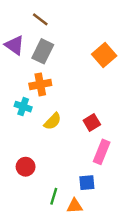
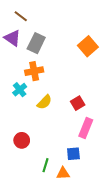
brown line: (40, 19) -> (21, 16), moved
cyan cross: (23, 107) -> (20, 90), turned 32

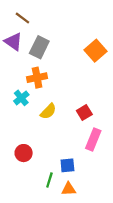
blue square: (73, 154) -> (67, 165), moved

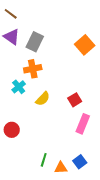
brown line: (22, 18) -> (11, 14), moved
red circle: (24, 153) -> (12, 130), moved
blue square: (67, 165) -> (80, 162), moved, turned -32

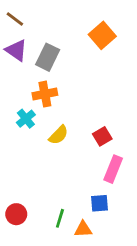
orange square: (85, 45) -> (102, 35), moved
red circle: (12, 130) -> (16, 214), moved
blue square: (80, 162) -> (99, 203), moved, turned 32

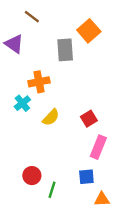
brown line: (15, 19) -> (32, 17), moved
gray rectangle: (48, 57) -> (65, 50), moved, turned -30
red circle: (16, 214) -> (32, 176), moved
orange triangle: (83, 229) -> (102, 199), moved

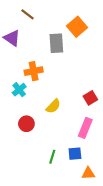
yellow semicircle: (51, 117) -> (53, 106), moved
red square: (89, 119) -> (90, 98), moved
red circle: (32, 176) -> (26, 124), moved
green line: (52, 190) -> (52, 157), moved

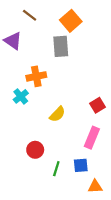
orange square: (77, 27) -> (71, 21), moved
red circle: (26, 124) -> (35, 150), moved

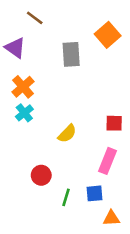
orange square: (71, 21) -> (108, 35), moved
orange cross: (36, 76) -> (23, 87), moved, turned -30
red square: (97, 105) -> (114, 123), turned 32

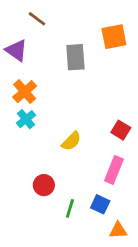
orange square: (108, 35) -> (114, 37), turned 30
red square: (114, 123) -> (121, 130), turned 30
blue square: (95, 193) -> (100, 204), turned 30

